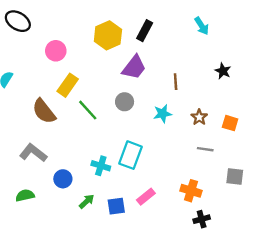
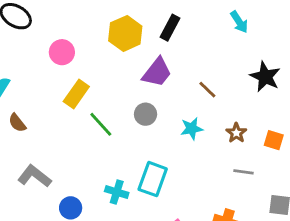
black star: (223, 71) -> (265, 77), size x1.5
brown line: (176, 82) -> (207, 90), turned -42
brown semicircle: (44, 111) -> (17, 123), moved, size x0.6

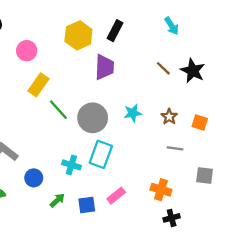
purple trapezoid: (157, 72) -> (104, 67), turned -36
brown line: (207, 90) -> (163, 68), moved
gray circle: (146, 114) -> (93, 118), moved, size x1.6

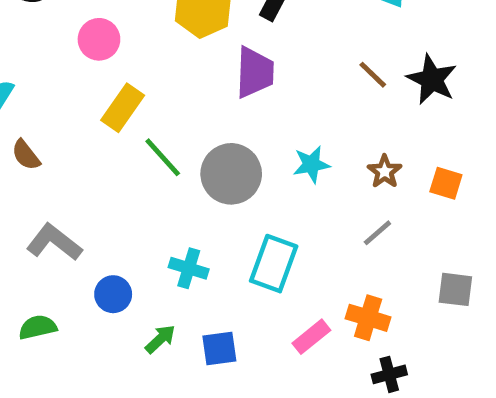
gray line: (175, 148) -> (377, 233), moved, turned -49
cyan rectangle: (101, 154) -> (274, 264), moved
pink rectangle: (116, 196) -> (311, 337), moved

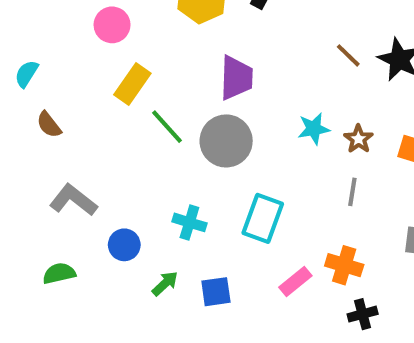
purple trapezoid: (255, 72) -> (236, 78), moved
cyan star: (311, 164) -> (314, 129), moved
gray line: (377, 233) -> (352, 192), turned -40

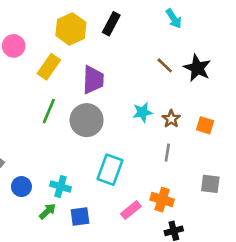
yellow rectangle: (132, 84) -> (49, 67), moved
green line: (167, 127) -> (49, 111), turned 65
cyan cross: (189, 222) -> (61, 187), moved

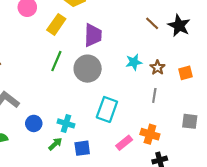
orange square: (205, 125) -> (185, 73), turned -32

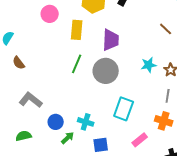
yellow rectangle: (56, 24) -> (77, 30), turned -30
orange cross: (150, 134) -> (164, 121), moved
green arrow: (55, 144) -> (68, 138), moved

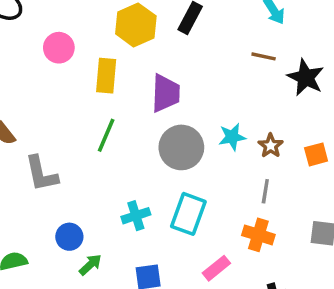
brown line: (166, 29) -> (264, 56), moved, turned -32
gray circle: (106, 71) -> (181, 147), moved
gray L-shape: (31, 100) -> (41, 174), moved, turned -140
cyan cross: (86, 122) -> (136, 216), moved, turned -35

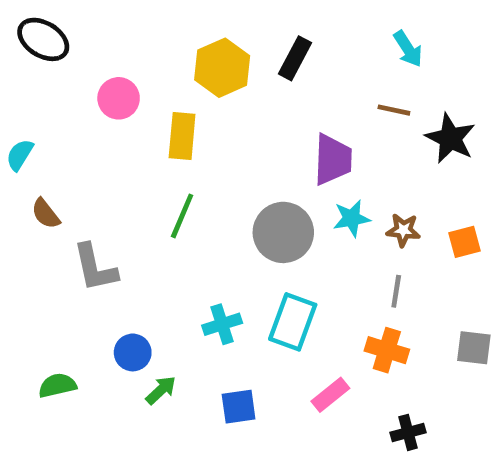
purple trapezoid: (166, 93) -> (333, 159), moved
brown star: (271, 146) -> (403, 230), turned -30

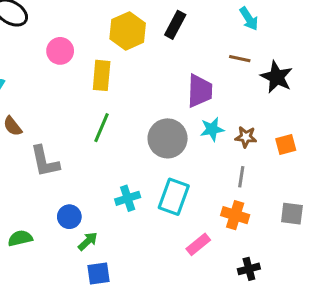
blue square: (239, 407) -> (98, 273), moved

